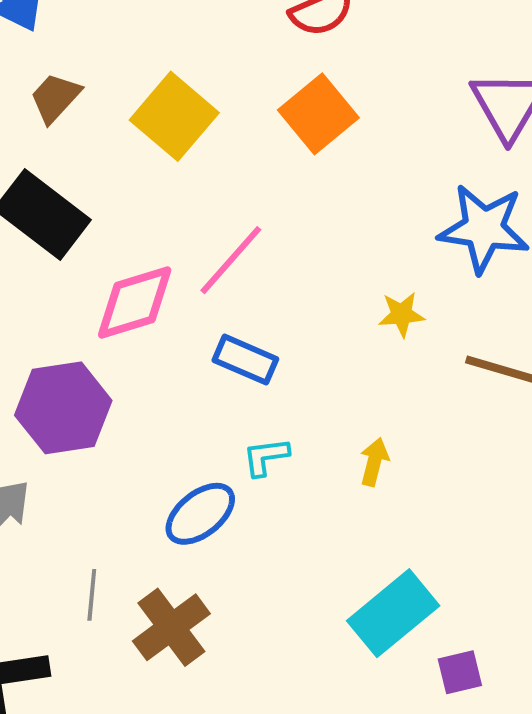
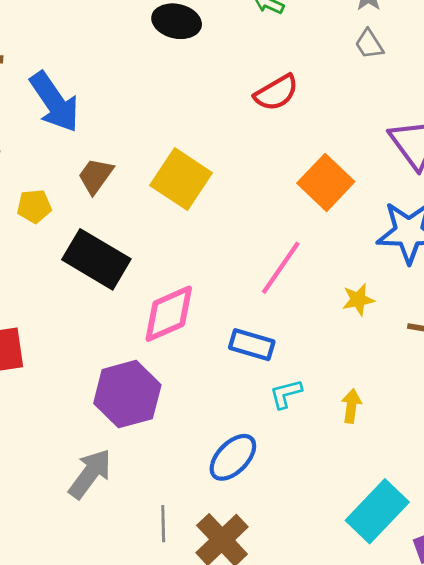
orange square: (318, 114) -> (326, 182), moved
pink line: (231, 260) -> (281, 268), moved
cyan L-shape: (266, 457) -> (286, 394), moved

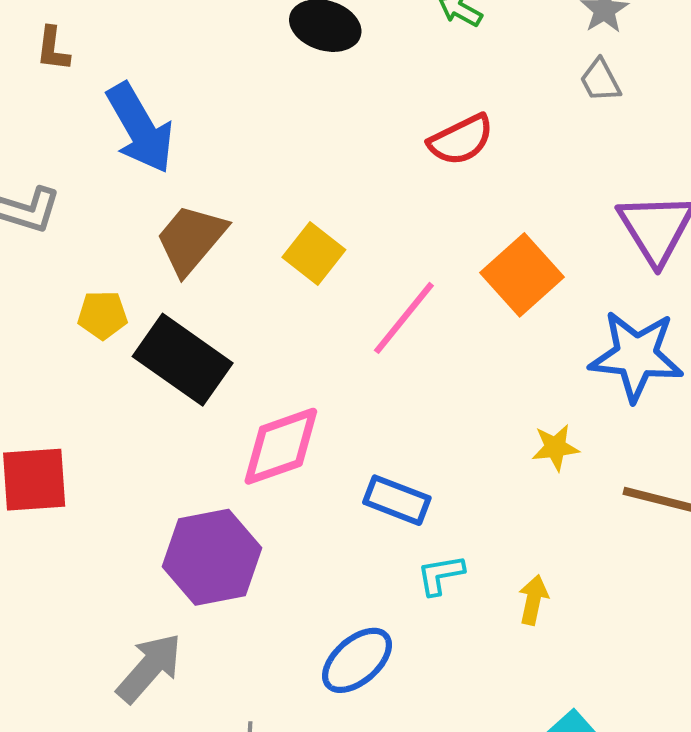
brown trapezoid: (95, 176) -> (191, 239), size x1.4
yellow square: (181, 179) -> (314, 254), size x0.7
yellow pentagon: (34, 206) -> (102, 315), moved
pink line: (281, 268) -> (404, 318), moved

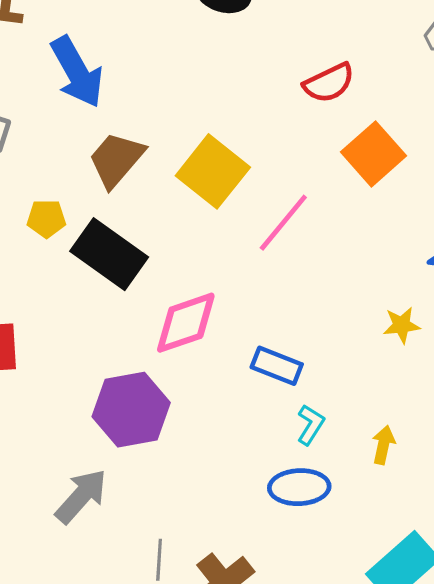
yellow square: (314, 254) -> (213, 171), size x1.5
orange square: (522, 275) -> (373, 154), moved
cyan L-shape: (440, 575) -> (311, 425), turned 132
blue ellipse: (357, 660) -> (299, 487), moved, turned 38

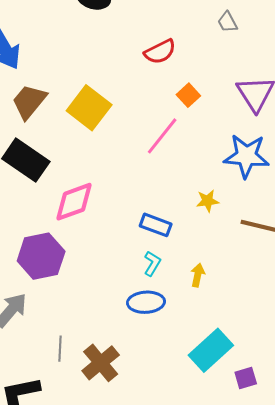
orange square: (373, 154) -> (188, 95), size x0.6
pink line: (283, 223) -> (162, 136), moved
blue rectangle: (277, 366) -> (156, 225), moved

